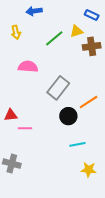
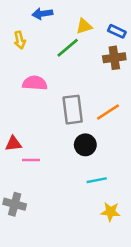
blue rectangle: (92, 15) -> (117, 31), moved
yellow triangle: (76, 31) -> (84, 26), moved
gray rectangle: (58, 88) -> (73, 110), turned -45
orange line: (89, 102) -> (108, 112), moved

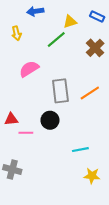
blue rectangle: (117, 31) -> (97, 16), moved
brown cross: (114, 58) -> (95, 48), turned -36
pink semicircle: (35, 83) -> (29, 69), turned -36
black circle: (85, 145) -> (50, 120), moved

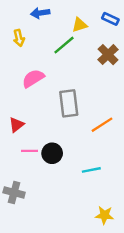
orange line: (90, 93) -> (102, 125), moved
red triangle: (11, 119) -> (16, 125), moved, turned -32
black circle: (50, 120) -> (52, 153), moved
yellow star: (92, 176) -> (104, 215), moved

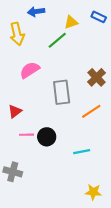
yellow arrow: (19, 38) -> (17, 34), size x1.5
brown cross: (108, 55) -> (97, 77), moved

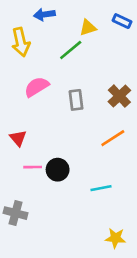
gray rectangle: (62, 92) -> (76, 100), moved, size x0.7
red triangle: (15, 111) -> (18, 138), turned -32

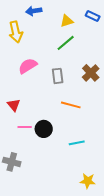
green line: (71, 50) -> (66, 43), moved
orange line: (113, 138) -> (71, 105), moved, turned 48

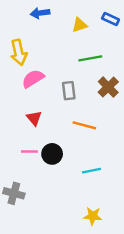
yellow arrow: (16, 32) -> (19, 52), moved
green line: (66, 43) -> (90, 58), moved, turned 30
red triangle: (14, 105) -> (34, 118), moved
yellow star: (88, 181) -> (93, 216), moved

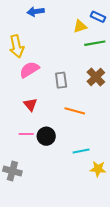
yellow triangle: (80, 25) -> (80, 26), moved
green line: (90, 58) -> (95, 43), moved
yellow star: (93, 216) -> (98, 169), moved

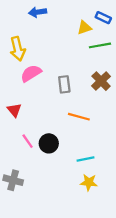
red triangle: (30, 104) -> (14, 110), moved
pink line: (26, 134) -> (28, 141), turned 56
yellow star: (98, 169) -> (89, 182), moved

